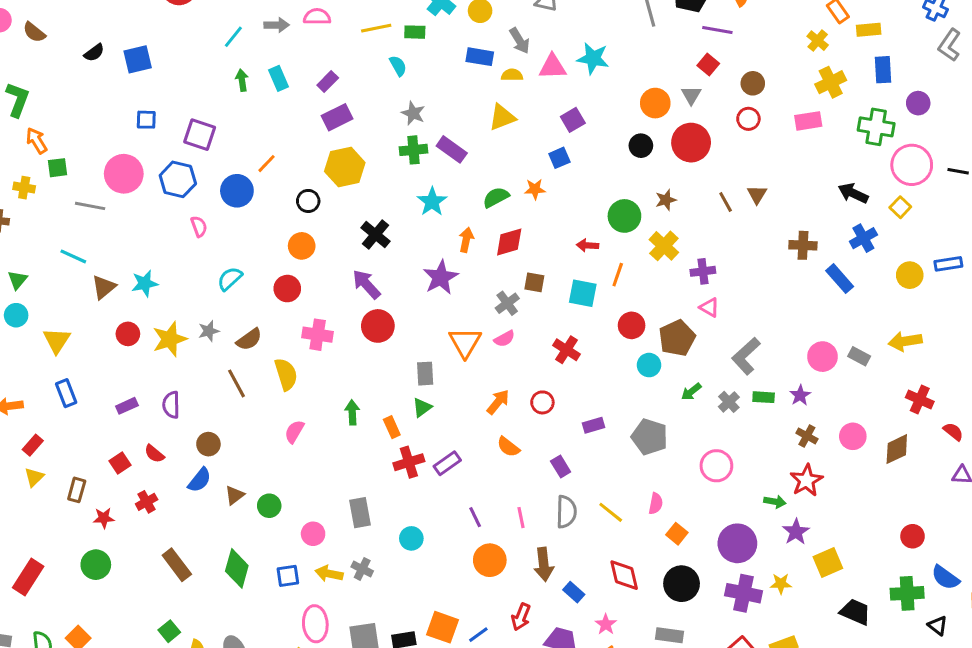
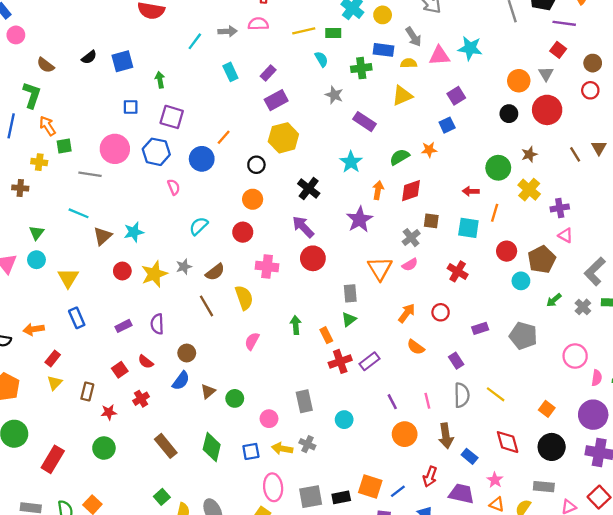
brown semicircle: (34, 32) -> (46, 65), moved
green arrow: (242, 80) -> (160, 80), moved
green cross: (414, 150) -> (361, 68), moved
pink semicircle: (656, 504) -> (597, 378), moved

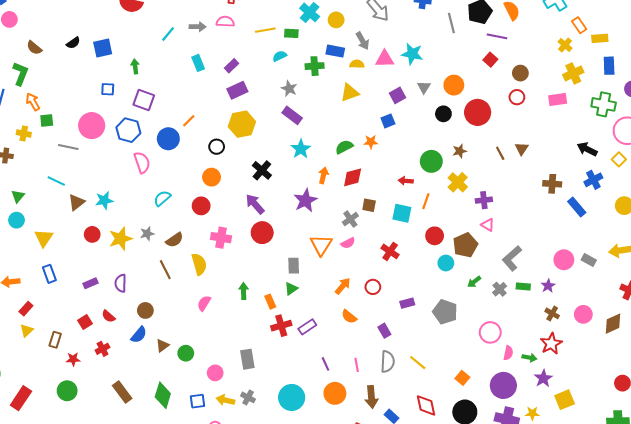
cyan semicircle: (321, 59) -> (280, 56), turned -88
gray triangle: (546, 74) -> (424, 87), moved
purple rectangle: (365, 122) -> (292, 115), moved
pink semicircle: (174, 187) -> (142, 162), size x1.5
cyan circle: (344, 420) -> (292, 397), moved, size x1.6

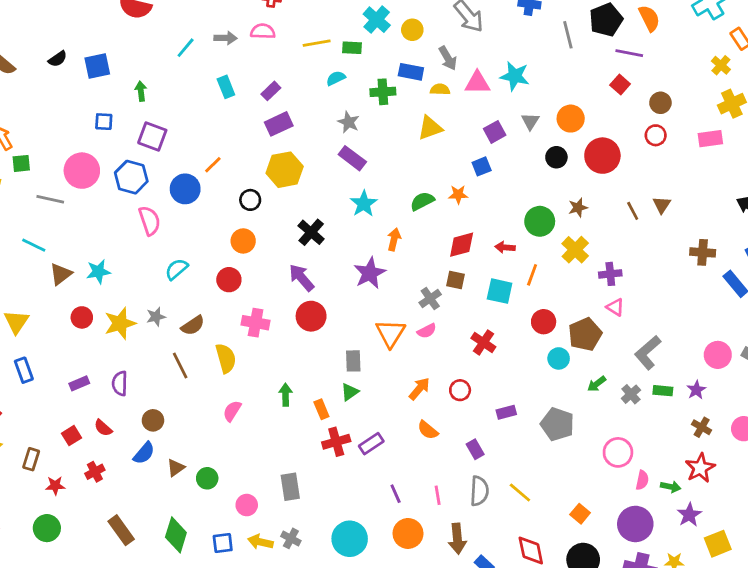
red diamond: (353, 177) -> (462, 245), moved

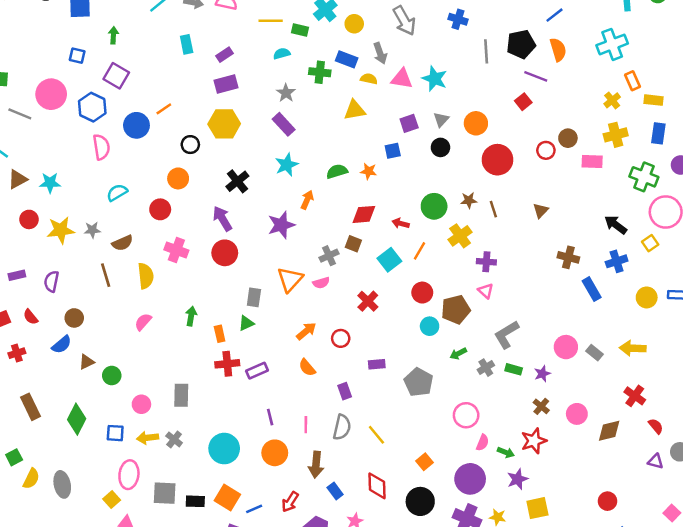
brown circle: (660, 103) -> (568, 138), moved
black circle: (556, 157) -> (440, 147), moved
brown line: (633, 211) -> (493, 209), moved
cyan square: (500, 291) -> (389, 260), turned 30
yellow arrow: (260, 542) -> (148, 438), turned -30

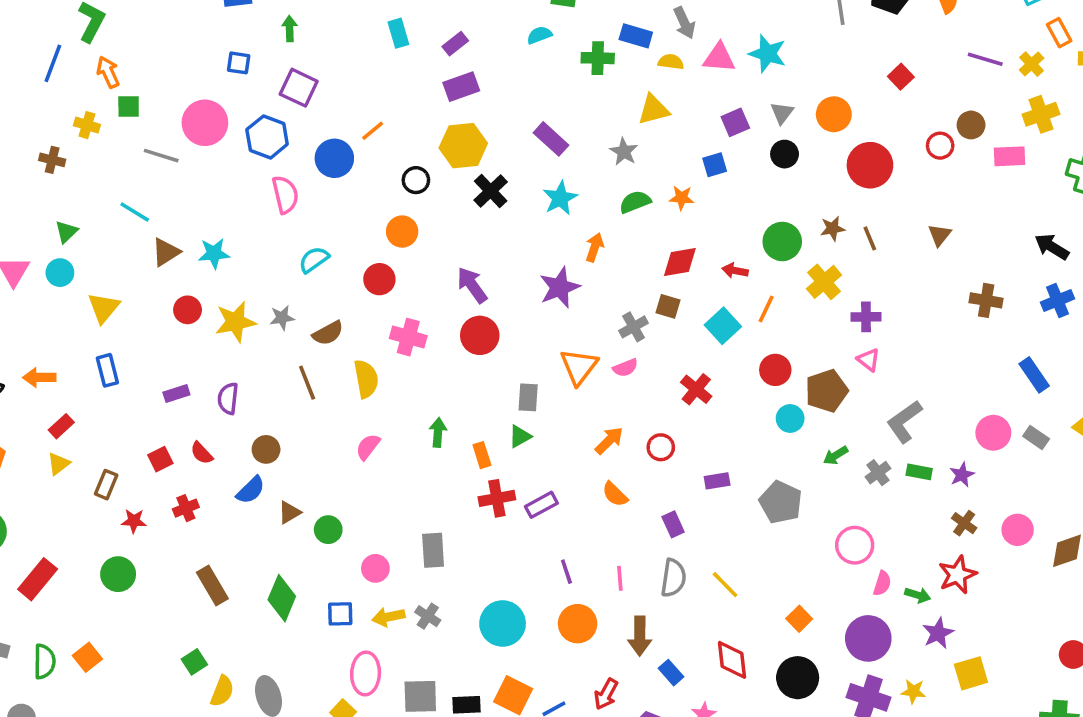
purple line: (536, 76) -> (985, 59), moved
gray star: (286, 93) -> (624, 152), moved
black cross: (237, 181) -> (491, 191), moved
blue rectangle: (592, 289) -> (1034, 375), moved

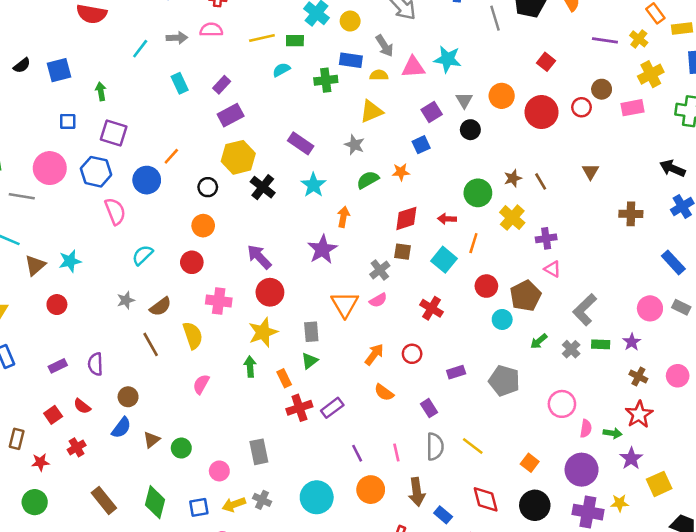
red circle: (870, 165) -> (542, 112), moved
yellow star: (235, 322) -> (263, 332), moved

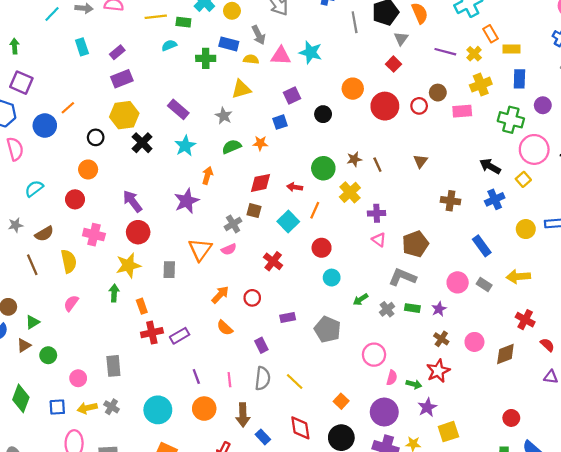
gray triangle: (464, 100) -> (401, 39), moved
brown pentagon: (525, 296) -> (415, 244), moved
gray L-shape: (585, 310) -> (402, 277), turned 60
green triangle: (310, 361) -> (33, 322), moved

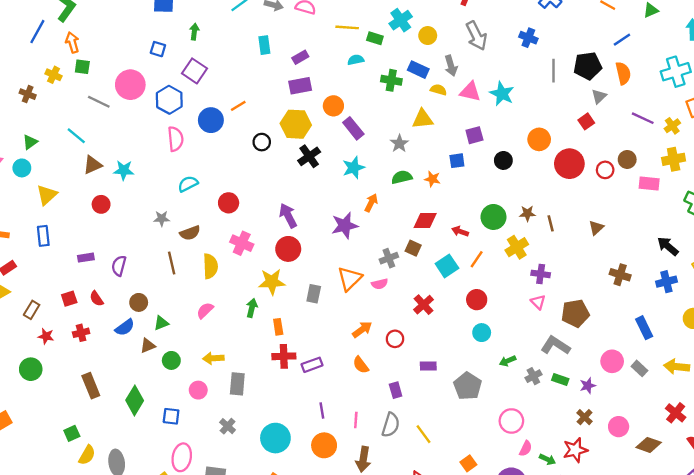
orange circle: (88, 169) -> (333, 106), moved
brown diamond: (505, 354) -> (649, 445), turned 30
yellow arrow: (87, 408) -> (213, 358), moved

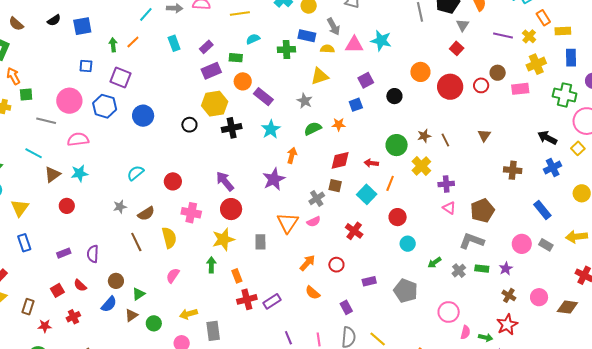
green rectangle: (375, 38) -> (236, 58), moved
orange line: (238, 106) -> (133, 42), moved
pink semicircle: (176, 139) -> (78, 139), moved, turned -80
black cross: (309, 156) -> (232, 128), turned 36

